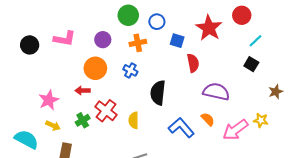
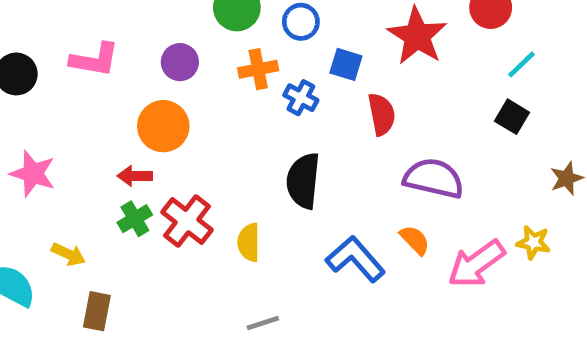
blue cross: (130, 70) -> (301, 98), moved
pink star: (49, 100) -> (33, 174), moved, turned -30
green cross: (83, 120) -> (135, 219), moved

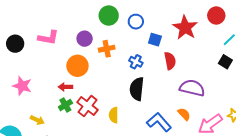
orange cross: (258, 69) -> (107, 49), moved
blue cross: (301, 98) -> (136, 62), moved

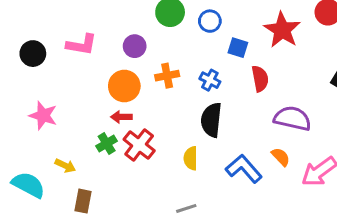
orange cross: (107, 49) -> (167, 76), moved
red arrow: (65, 87) -> (121, 117), moved
yellow semicircle: (114, 115) -> (191, 158), moved

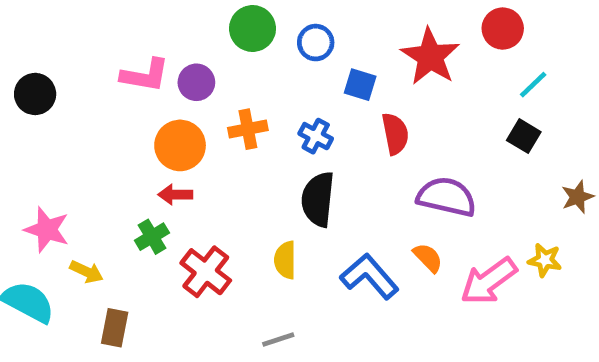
pink L-shape: (82, 45) -> (145, 75), moved
pink star: (43, 115) -> (47, 230), moved
red cross: (139, 145) -> (206, 272), moved

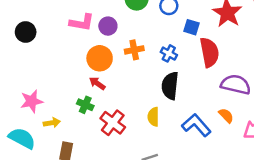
red semicircle: (395, 134) -> (209, 52), size x1.4
red arrow: (175, 195) -> (97, 83), turned 35
pink star: (47, 230) -> (32, 101), turned -30
green cross: (152, 237) -> (85, 105), turned -35
yellow arrow: (87, 272) -> (52, 123), turned -35

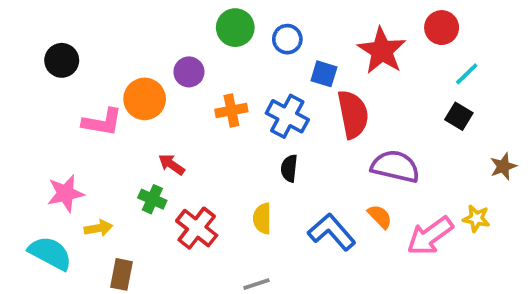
pink L-shape: (82, 22) -> (102, 122), moved
black circle: (26, 32) -> (62, 60), moved
blue cross: (169, 53) -> (287, 116), size x1.5
orange circle: (100, 58) -> (145, 99), moved
black semicircle: (170, 86) -> (289, 168), size x0.6

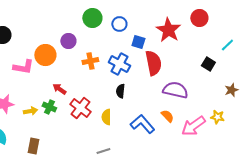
cyan line: (467, 74) -> (227, 45), moved
yellow arrow: (98, 228) -> (30, 111), moved
red cross: (197, 228) -> (80, 108), moved

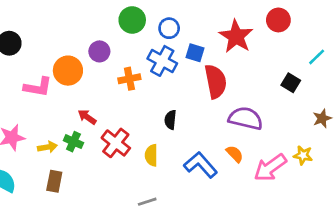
blue cross: (119, 64) -> (162, 61), moved
brown rectangle: (33, 146) -> (54, 181), moved

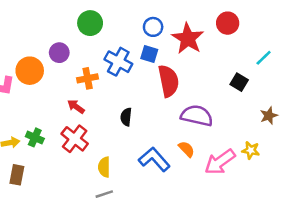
blue circle: (169, 28) -> (153, 27), moved
red arrow: (87, 117) -> (76, 107), moved
yellow semicircle: (151, 155) -> (104, 167), moved

